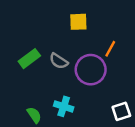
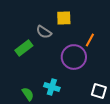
gray semicircle: (59, 61) -> (44, 32), moved
white square: (121, 111) -> (99, 91), turned 35

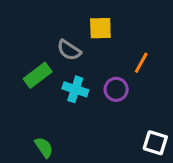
purple circle: (74, 57) -> (116, 89), size x0.6
cyan cross: (52, 87) -> (75, 89), moved

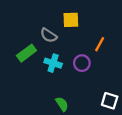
green semicircle: (44, 147) -> (62, 104), moved

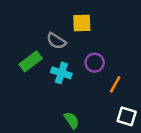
orange line: (100, 44) -> (115, 84), moved
purple circle: (82, 63) -> (95, 63), moved

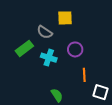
orange line: (115, 84) -> (84, 75), moved, turned -32

